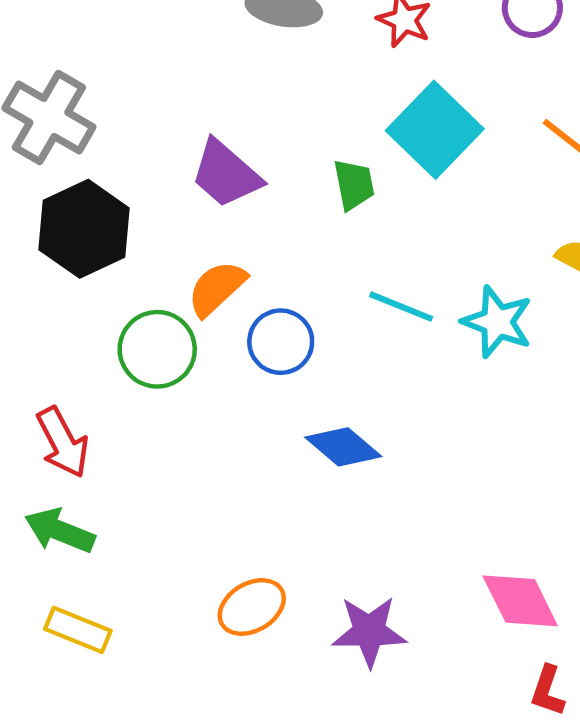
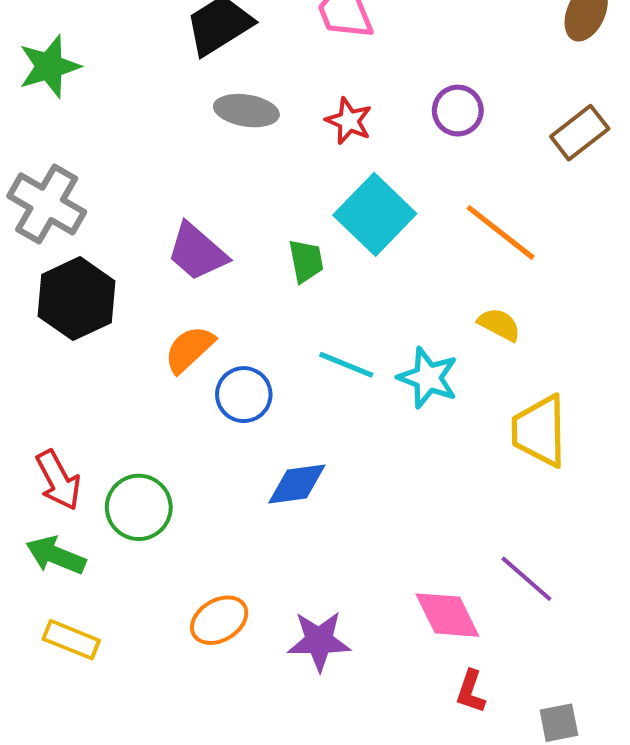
green circle: (157, 349) -> (139, 507), moved
blue diamond: (343, 447) -> (297, 484), turned -48

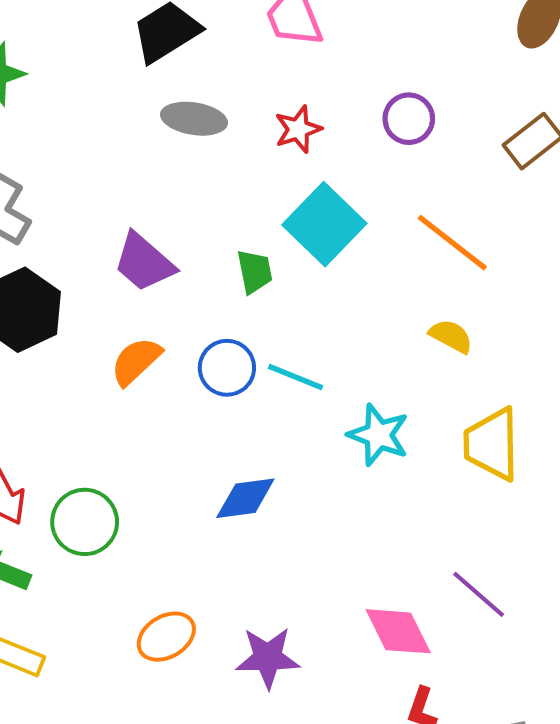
red star: (349, 121) -> (298, 129), turned 30
cyan star: (428, 378) -> (378, 435), moved
blue circle: (244, 395) -> (227, 368), moved

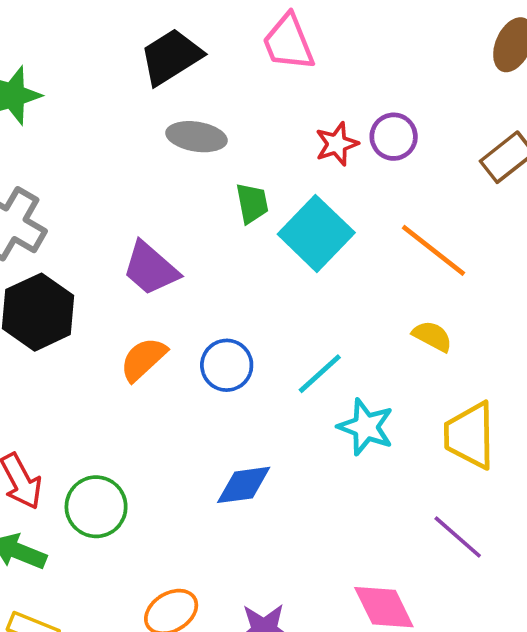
red star: (298, 129) -> (337, 144), moved
green trapezoid: (255, 272) -> (252, 203), moved
cyan line: (295, 377) -> (320, 374), moved, turned -64
purple line: (479, 594) -> (458, 537), moved

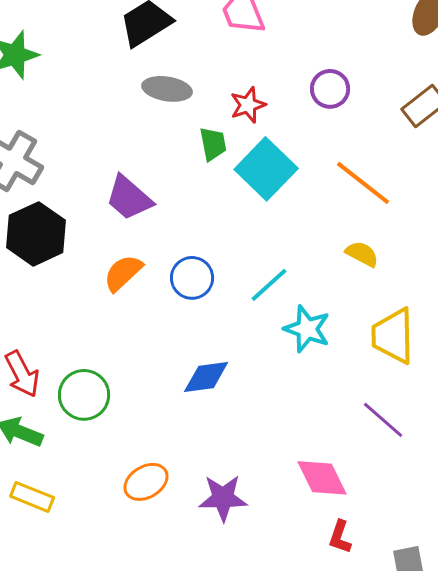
red star: (337, 144) -> (248, 105), moved

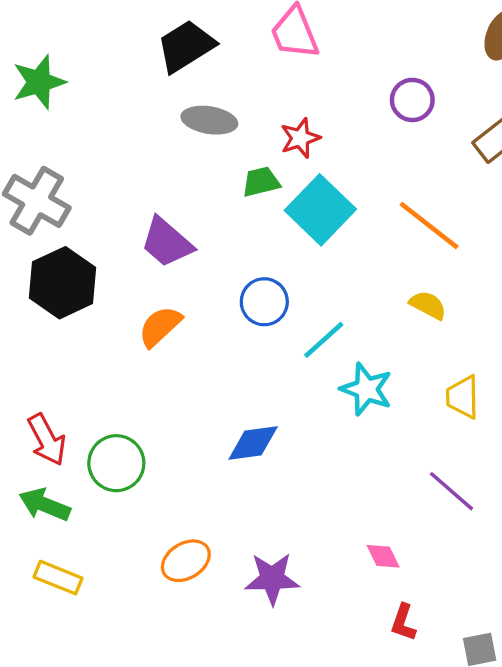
purple circle: (330, 89) -> (412, 100), moved
green trapezoid: (213, 144) -> (261, 182), turned -93
blue circle: (192, 278) -> (264, 302), moved
yellow trapezoid: (393, 336) -> (463, 397), size x0.7
pink diamond: (322, 478) -> (383, 556), size x0.6

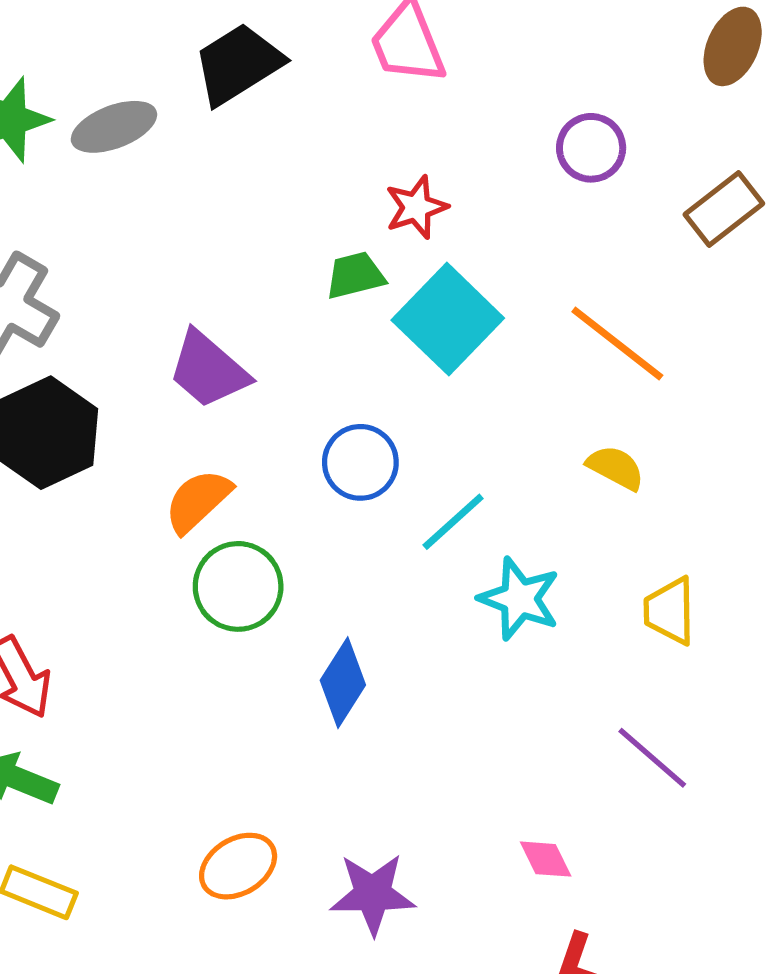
gray ellipse: (209, 120) -> (114, 127), moved, turned -30
blue diamond: (253, 443) -> (343, 683), turned -50
green circle: (116, 463) -> (238, 586), moved

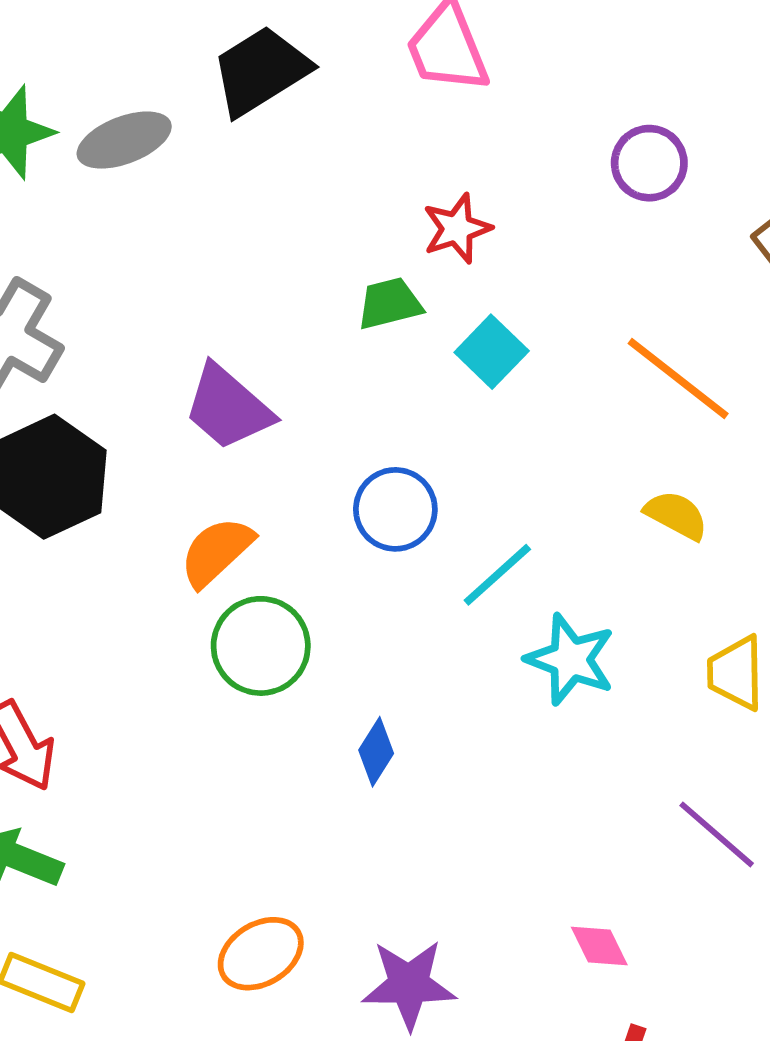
cyan square: (448, 319) -> (492, 352), size x0.6
blue diamond: (343, 683) -> (376, 752), size x0.7

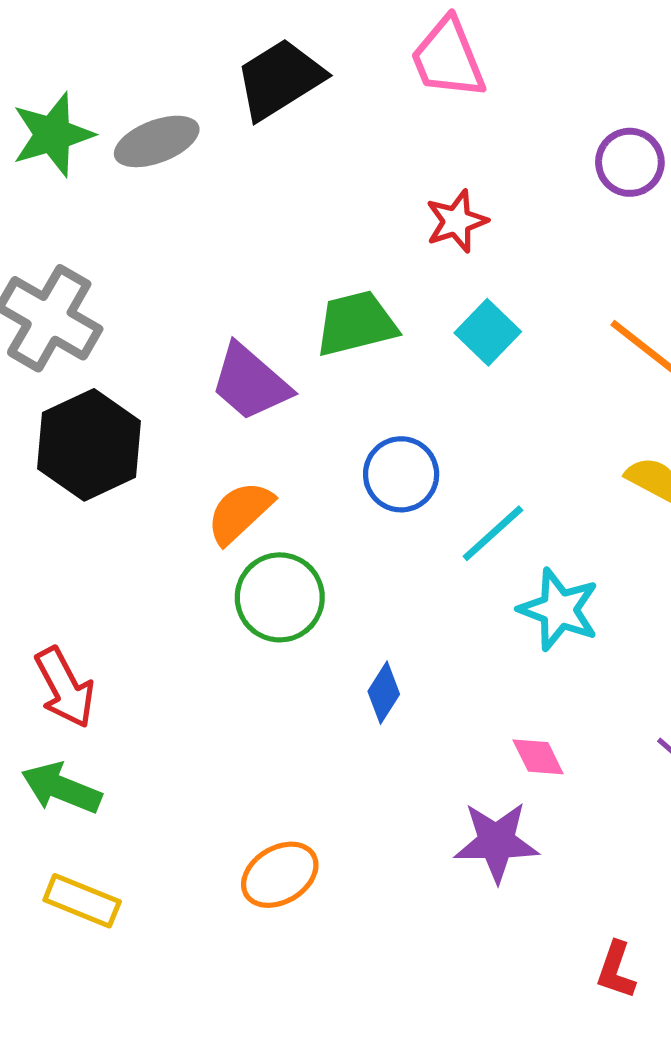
green trapezoid: (390, 304) -> (356, 324), moved, size x1.4
pink diamond: (599, 946) -> (538, 757), moved
purple star: (409, 984) -> (496, 842), moved

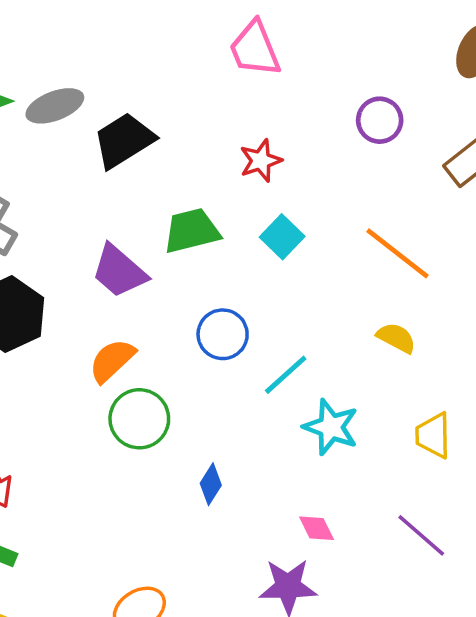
black trapezoid: (280, 79) -> (124, 140), moved

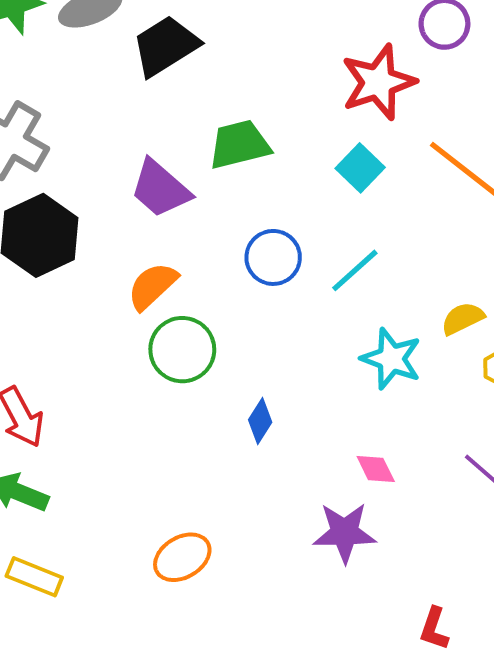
red star: (261, 161) -> (378, 82), moved, size x1.6
cyan square: (282, 237) -> (360, 168), moved
yellow semicircle: (396, 338) -> (463, 318), moved, turned -54
cyan line: (286, 375) -> (355, 270), moved

